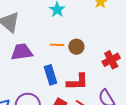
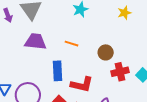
brown circle: (76, 47) -> (106, 52), moved

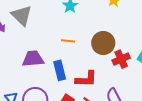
purple trapezoid: (35, 41) -> (33, 59), moved
brown circle: (106, 52) -> (103, 43), size x1.5

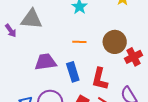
gray triangle: (22, 15) -> (32, 19), turned -35
red L-shape: (86, 79) -> (100, 79), turned 105

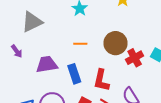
gray triangle: (32, 19) -> (32, 22), turned -30
purple arrow: (11, 31) -> (17, 51), moved

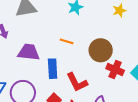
red cross: (135, 58) -> (115, 70), turned 36
red L-shape: (101, 80) -> (77, 82), turned -55

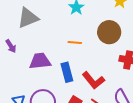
brown circle: (101, 50) -> (109, 32), moved

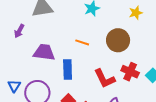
purple arrow: (11, 46) -> (19, 31), turned 48
red L-shape: (93, 80) -> (105, 79), moved

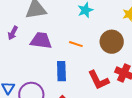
purple trapezoid: (44, 52) -> (41, 40), moved

